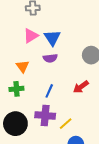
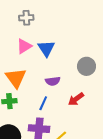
purple semicircle: (50, 58) -> (53, 81), moved
orange triangle: (23, 66) -> (16, 78), size x1.5

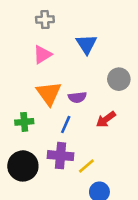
blue triangle: (46, 48) -> (86, 44), moved
orange triangle: (16, 78) -> (49, 93), moved

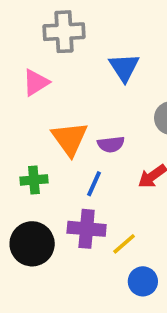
gray cross: (45, 19) -> (64, 32), size x1.5
pink triangle: (42, 54) -> (36, 82), moved

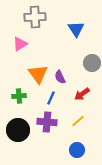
blue triangle: (124, 67) -> (76, 29), moved
purple semicircle: (111, 144) -> (60, 77), turned 72
yellow line: (124, 244) -> (78, 121), moved

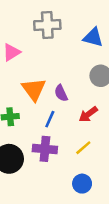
gray cross: (35, 17) -> (47, 25), moved
blue triangle: (76, 29) -> (93, 37), moved, turned -42

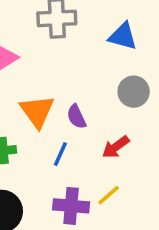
purple cross: (45, 149) -> (71, 206), moved

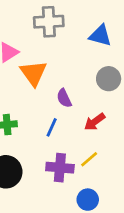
orange triangle: (37, 111) -> (33, 73), moved

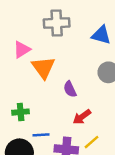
red arrow: (95, 122) -> (82, 117), moved
blue line: (52, 127) -> (41, 135), moved, turned 63

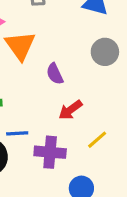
yellow line: (92, 142) -> (97, 140), moved

